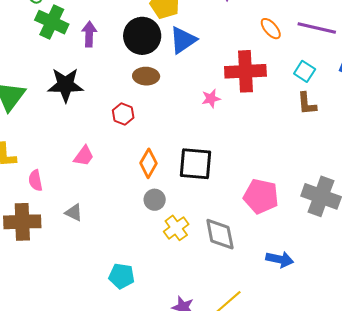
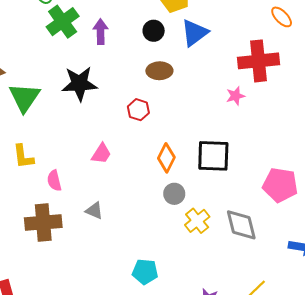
green cross: (52, 22) -> (63, 22), turned 32
black circle: (142, 36) -> (154, 31), size x0.6
pink star: (211, 99) -> (235, 96), moved

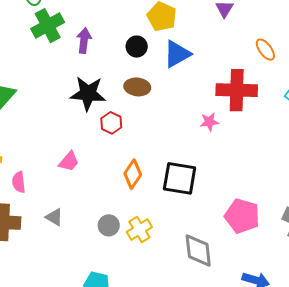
black star: (79, 84) -> (88, 93), moved
gray circle: (174, 194) -> (109, 225), moved
yellow cross: (197, 221) -> (139, 229), moved

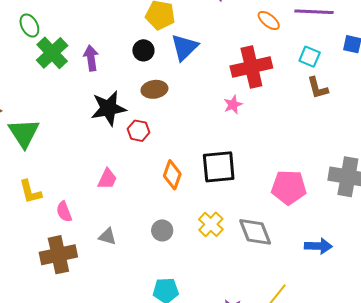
yellow cross: (139, 229) -> (211, 224), moved

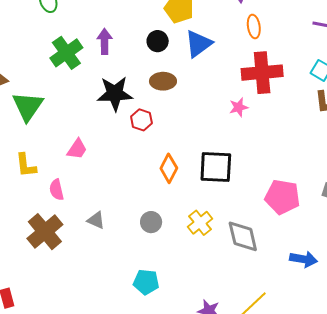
orange ellipse: (269, 20) -> (254, 26), moved, turned 35
green cross: (52, 53) -> (66, 53), moved
pink trapezoid: (107, 179) -> (77, 149), moved
brown cross: (58, 255) -> (45, 232), turned -36

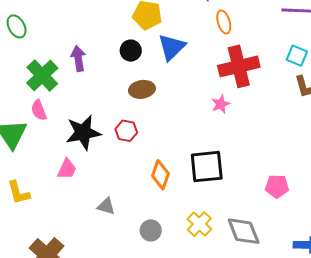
black star: (115, 94) -> (83, 133), moved
pink semicircle: (56, 190) -> (39, 110), moved
pink pentagon: (282, 197) -> (277, 186), size x0.7
gray triangle: (96, 220) -> (106, 206), moved

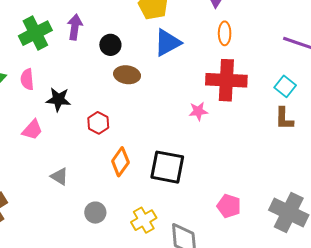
black circle: (131, 51) -> (110, 45), moved
pink semicircle: (39, 110) -> (27, 79), moved
red hexagon: (126, 131) -> (98, 123), moved
black star: (83, 133) -> (58, 99), size x0.7

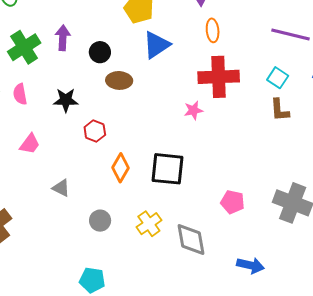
black star: (58, 99) -> (66, 100), moved

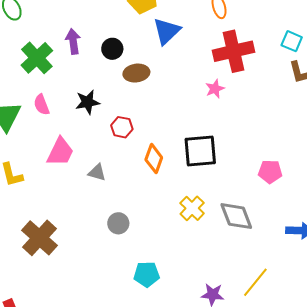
pink trapezoid: (30, 144) -> (60, 152), size x1.4
gray triangle: (61, 188) -> (97, 172), moved
gray circle: (100, 221) -> (118, 223), moved

